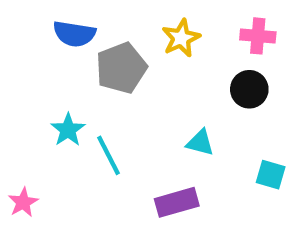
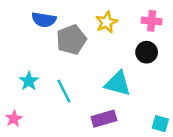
cyan star: (68, 130) -> (29, 81), moved
cyan triangle: (200, 143) -> (118, 84), size x1.6
cyan square: (271, 175) -> (160, 124), moved

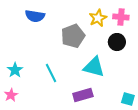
yellow star: (106, 22) -> (98, 18), moved
gray pentagon: (71, 40) -> (73, 36), moved
cyan star: (29, 81) -> (15, 70), moved

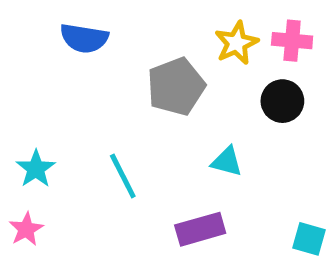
cyan triangle: (94, 67) -> (227, 162), size x0.6

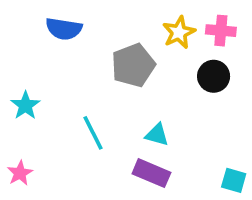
cyan triangle: (227, 162) -> (157, 135), moved
cyan star: (36, 169) -> (25, 105), moved
purple rectangle: (200, 229) -> (151, 173), turned 39

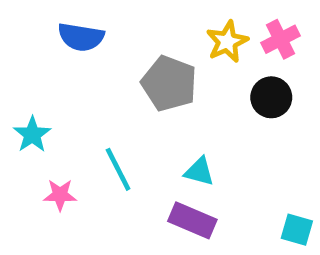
pink cross: (221, 31) -> (281, 39), turned -32
gray pentagon: (133, 65) -> (169, 83), turned -30
pink star: (20, 173) -> (60, 195), moved, turned 30

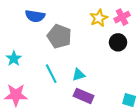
gray pentagon: (169, 83) -> (59, 36), moved
cyan triangle: (199, 172) -> (79, 75), moved, turned -32
pink star: (60, 195) -> (16, 95), moved, size x1.6

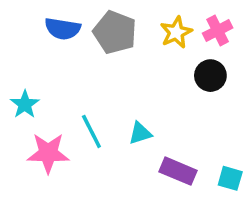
gray pentagon: (59, 36) -> (115, 32), moved
pink star: (16, 95) -> (48, 153), moved
purple rectangle: (84, 96) -> (178, 171), moved

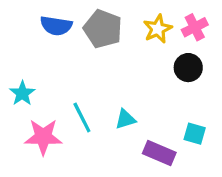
cyan square: (230, 178) -> (195, 134), moved

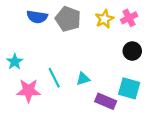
black circle: (188, 68) -> (132, 51), moved
cyan square: (195, 134) -> (129, 88), size x1.5

